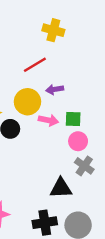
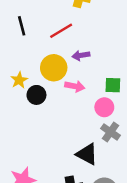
green square: (73, 119) -> (113, 85), moved
black triangle: (61, 188) -> (87, 154), turned 30

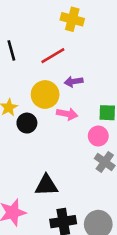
black triangle: (87, 154) -> (46, 185), moved, turned -30

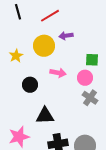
pink arrow: (67, 114) -> (58, 73), moved
black circle: (27, 123) -> (30, 85), moved

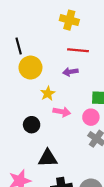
red line: (50, 16) -> (78, 50), moved, turned 36
yellow circle: (44, 46) -> (30, 68), moved
yellow star: (16, 56) -> (48, 93), moved

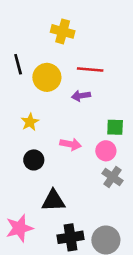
yellow cross: (69, 20) -> (63, 31), moved
yellow circle: (30, 68) -> (47, 77), moved
yellow star: (48, 93) -> (30, 122), moved

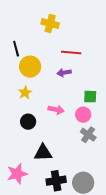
yellow circle: (47, 77) -> (30, 67), moved

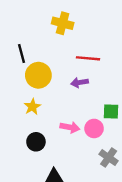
pink circle: (83, 115) -> (94, 128), moved

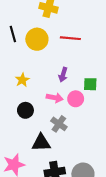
yellow circle: (38, 75) -> (37, 39), moved
purple arrow: (80, 83) -> (63, 75), moved, turned -64
gray cross: (109, 158) -> (59, 124), moved

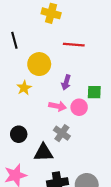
yellow circle: (37, 39) -> (39, 64), moved
black circle: (25, 110) -> (19, 134), moved

